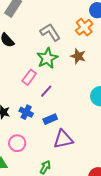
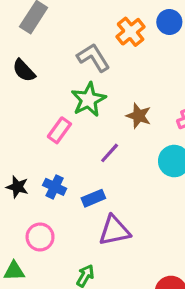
orange cross: (84, 27) -> (131, 32), moved
brown star: (78, 56) -> (139, 116), moved
purple line: (46, 91) -> (110, 153), moved

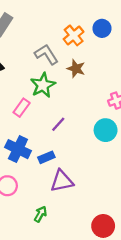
brown star: (139, 116) -> (76, 69), moved
blue cross: (55, 187) -> (18, 149), size x1.5

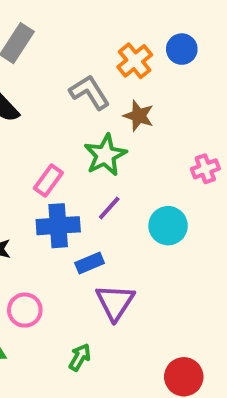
green star: (43, 85) -> (105, 155), moved
cyan circle: (106, 130) -> (168, 226), moved
blue cross: (18, 149) -> (58, 226), moved, turned -30
purple triangle: (62, 181) -> (115, 302), turned -45

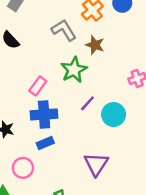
purple line: (109, 208) -> (87, 103), moved
blue rectangle: (90, 263) -> (45, 143), moved
purple triangle: (115, 302) -> (96, 164), moved

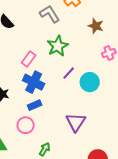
brown star: (95, 45) -> (96, 26), moved
blue cross: (44, 114) -> (34, 82), turned 30
pink circle: (23, 168) -> (26, 125), moved

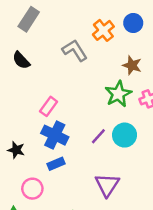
green star: (58, 46) -> (118, 94), moved
purple line: (69, 73) -> (98, 136), moved
pink circle: (26, 125) -> (32, 189), moved

